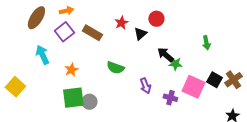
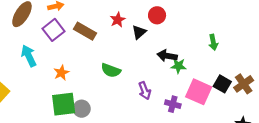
black arrow: (165, 55) -> (167, 56), turned -30

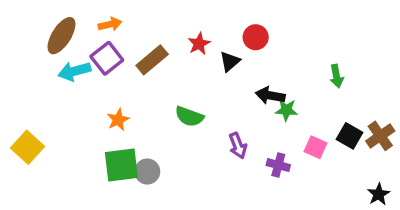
brown rectangle: (85, 31) -> (152, 60), turned -70
cyan arrow: (29, 56) -> (74, 71), moved, turned -80
pink square: (199, 92) -> (316, 147), size x0.6

